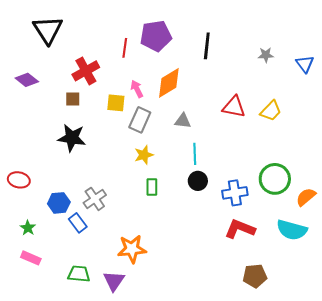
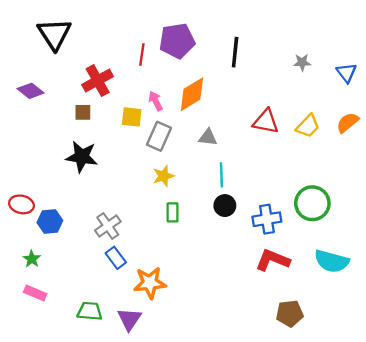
orange semicircle: (306, 197) -> (348, 123), moved
blue hexagon: (59, 203) -> (50, 221), moved
blue rectangle: (78, 223) -> (116, 258), moved

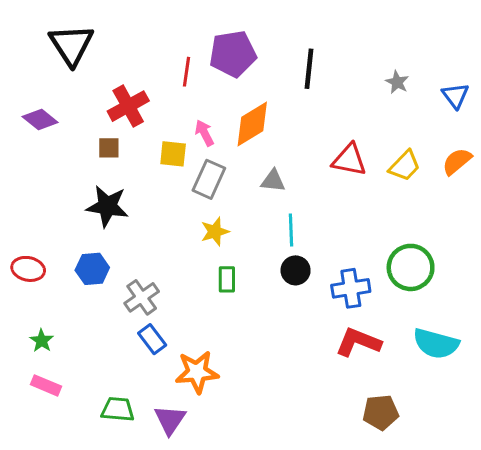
gray star: (302, 62) -> (397, 82), turned 30
blue hexagon: (50, 221) -> (92, 269), moved

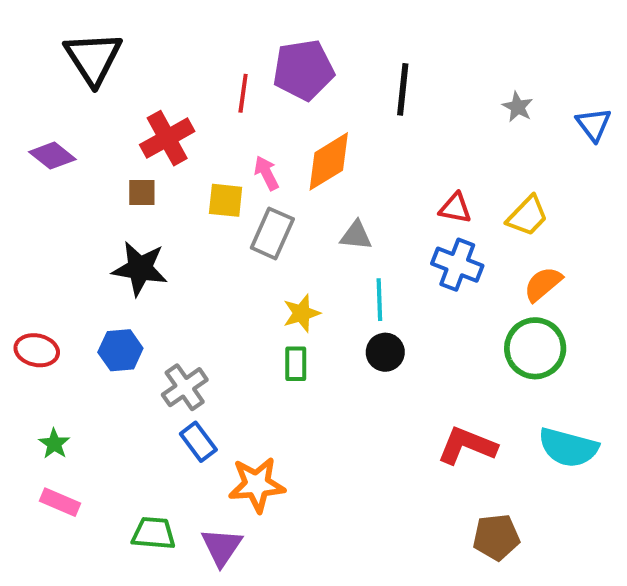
red triangle: (349, 160) -> (455, 208), size x0.7
orange semicircle: (457, 161) -> (543, 284), moved
yellow star: (215, 232) -> (302, 313), moved
blue cross: (351, 288) -> (457, 265), moved, turned 30

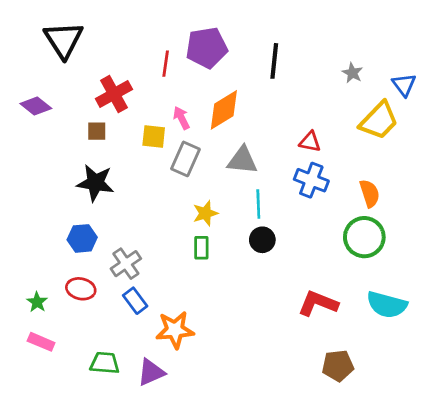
yellow trapezoid: (527, 216) -> (379, 121), moved, size x1.4
gray triangle: (356, 235) -> (242, 160), size x1.4
orange semicircle: (543, 284) -> (370, 193), turned 112
red ellipse: (37, 350) -> (81, 289), moved
purple triangle: (222, 547) -> (151, 372), turned 32

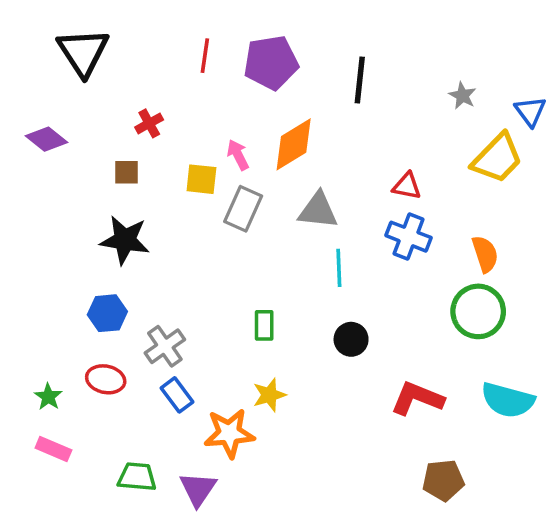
red line: (166, 64) -> (205, 56), moved
red cross: (114, 94) -> (149, 123), size x0.6
yellow star: (205, 213) -> (269, 395), moved
black circle: (262, 240) -> (351, 339), moved
purple triangle: (151, 372) -> (198, 489), turned -32

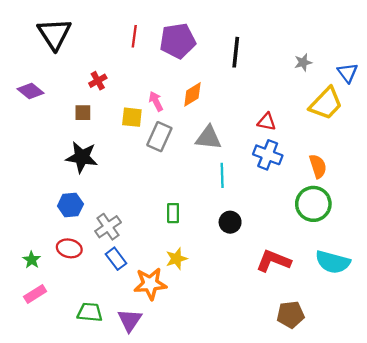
gray star: (462, 96) -> (303, 62), turned 30
orange diamond: (294, 144) -> (192, 94), size x0.7
pink rectangle: (53, 449) -> (35, 294), turned -55

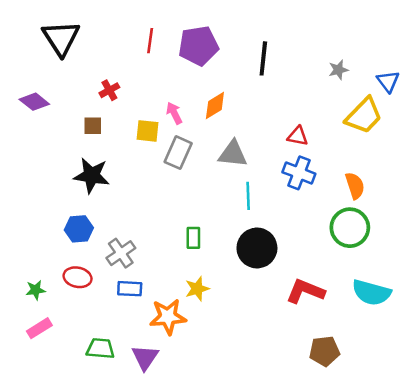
black circle: (230, 222) -> (257, 248), size x1.6
blue rectangle: (116, 259) -> (130, 289), turned -50
green star: (32, 260) -> (36, 290), turned 30

